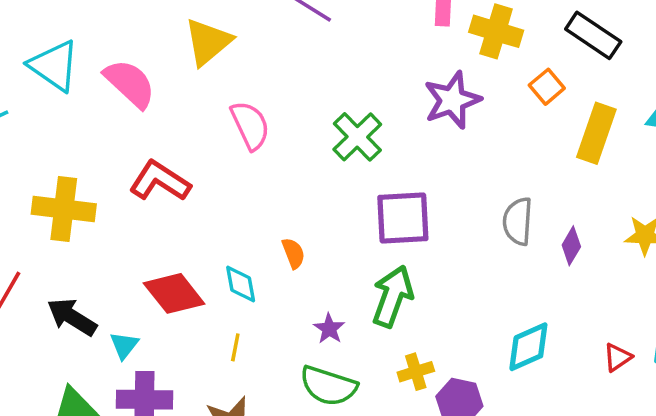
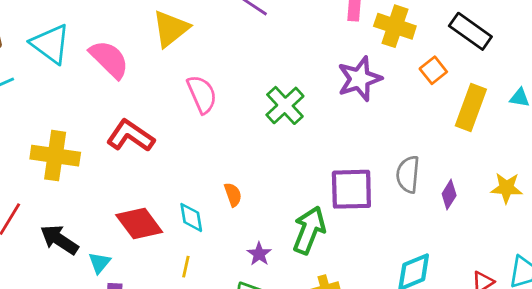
purple square: (403, 218) -> (351, 189), moved

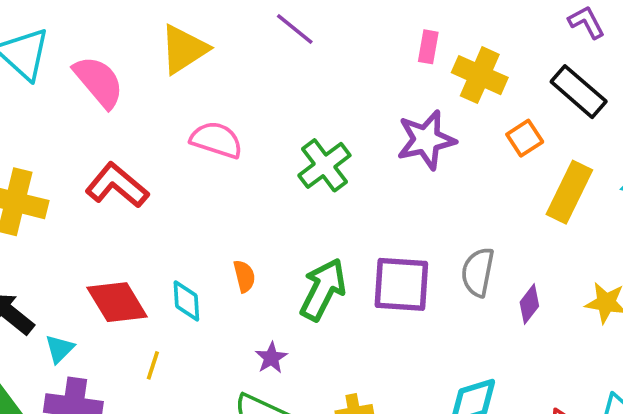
pink semicircle: (202, 94) -> (216, 140), turned -54
green arrow: (309, 230) -> (323, 289), moved
yellow line: (186, 267) -> (153, 365), moved

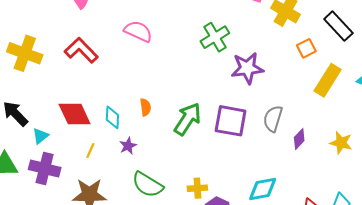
purple star: (426, 140) -> (247, 68), moved
green cross: (324, 165) -> (215, 37), moved
purple star: (271, 358) -> (128, 146), moved

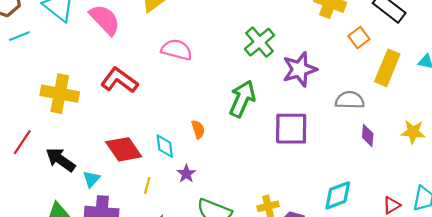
green arrow: (188, 119) -> (242, 99), moved
gray semicircle: (273, 119) -> (350, 100), moved, turned 84
purple diamond: (299, 139) -> (368, 136), turned -30

